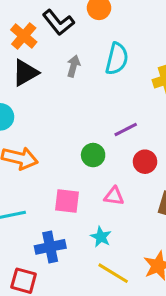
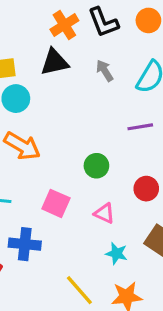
gray arrow: (73, 66) -> (105, 71), turned -65
purple line: (126, 130) -> (140, 127), moved
cyan star: (101, 237) -> (117, 253), moved, turned -30

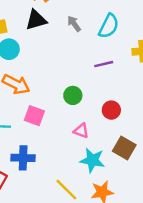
pink square: (56, 203) -> (34, 116), moved
cyan star: (117, 253) -> (92, 160), size x1.5

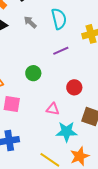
cyan semicircle: (109, 26) -> (59, 19), turned -30
green circle: (73, 95) -> (33, 73), moved

